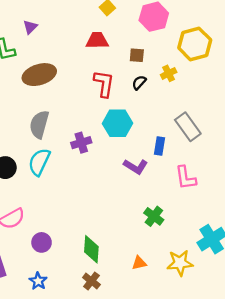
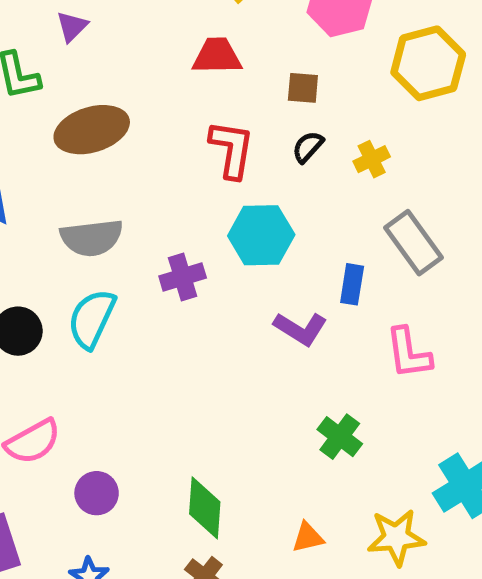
yellow cross: (169, 73) -> (372, 159), moved
gray semicircle: (39, 124) -> (92, 238), turned -112

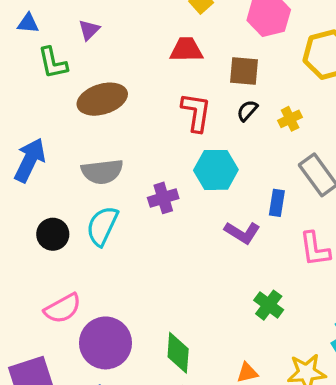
brown square: (303, 88) -> (244, 71), size x1.4
purple circle: (97, 493) -> (106, 343), size x1.8

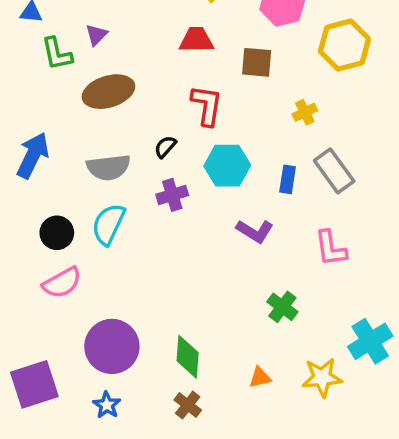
purple triangle: (89, 30) -> (96, 35), moved
black semicircle: (247, 111) -> (165, 147), moved
blue rectangle: (277, 203) -> (288, 179), moved
pink semicircle: (63, 308) -> (62, 283), moved

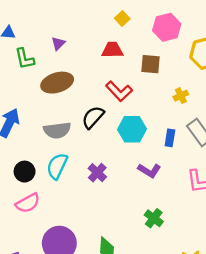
purple triangle: (96, 35) -> (58, 43), moved
red L-shape: (207, 105) -> (119, 91), turned 128
black semicircle: (165, 147) -> (93, 117), size x1.6
purple cross: (172, 195) -> (97, 173), moved, turned -30
green cross: (282, 307) -> (154, 218), moved

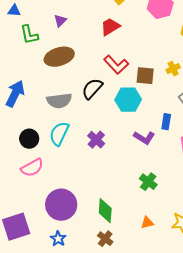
red trapezoid: (112, 50) -> (110, 27), turned -30
brown square: (150, 64) -> (145, 76), moved
blue rectangle: (170, 138) -> (166, 122), moved

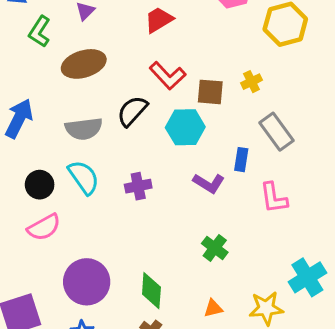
green L-shape: (29, 35) -> (40, 32), turned 45
cyan semicircle: (59, 134) -> (84, 177), turned 120
purple cross: (96, 140) -> (138, 186), turned 36

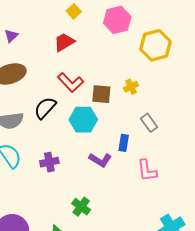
gray rectangle: (277, 132) -> (149, 123), size x0.7
green cross: (215, 248) -> (81, 207), moved

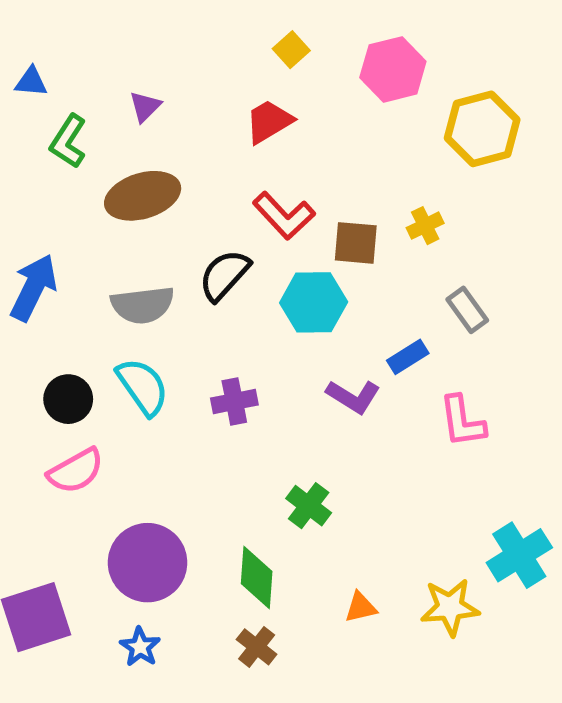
blue rectangle: (124, 143) -> (408, 357), turned 49

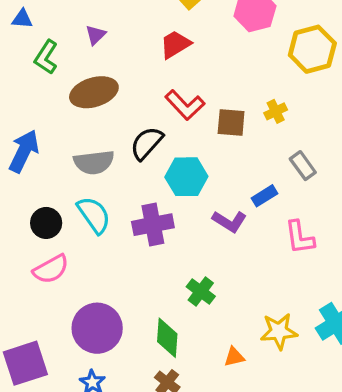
cyan hexagon: (314, 302) -> (186, 177), moved
purple cross: (234, 402) -> (153, 225), size x1.4
yellow star: (450, 607) -> (279, 331), moved

